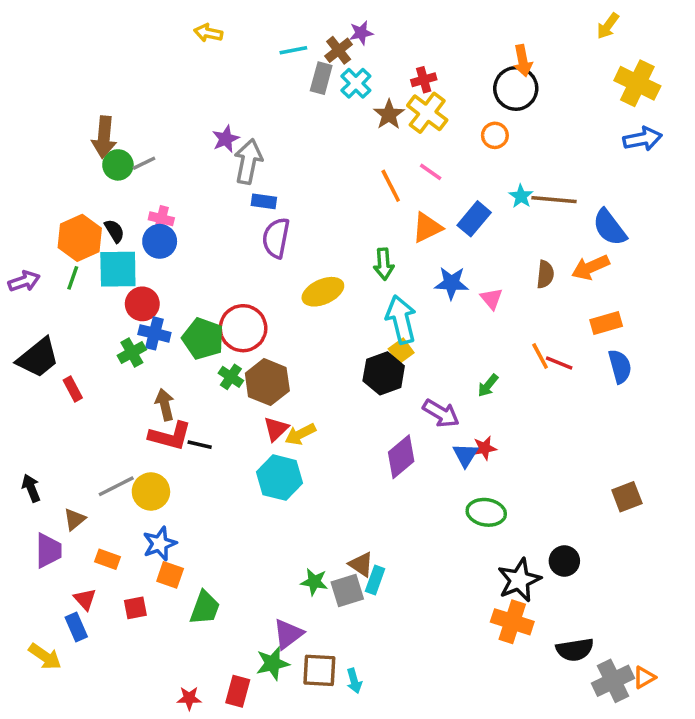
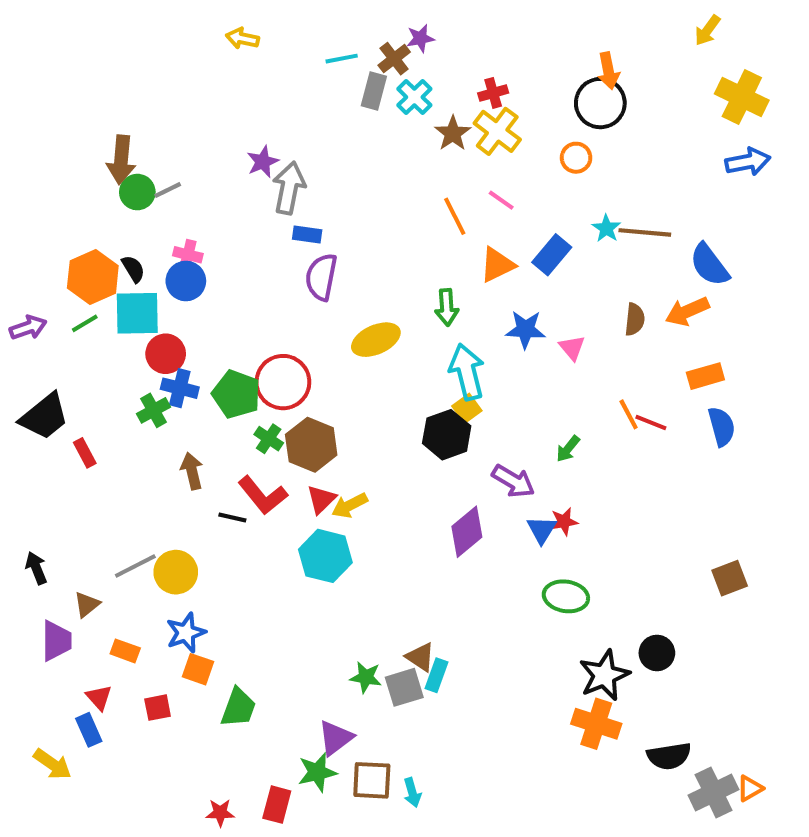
green line: (73, 278) -> (85, 323), turned 40
red L-shape: (170, 436) -> (263, 495), moved, turned 36

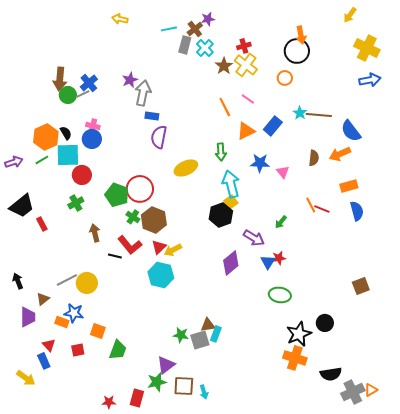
blue cross: (180, 388) -> (89, 83), moved, turned 36
blue star: (186, 633) -> (74, 313), moved, turned 30
brown triangle: (420, 657) -> (208, 325), turned -42

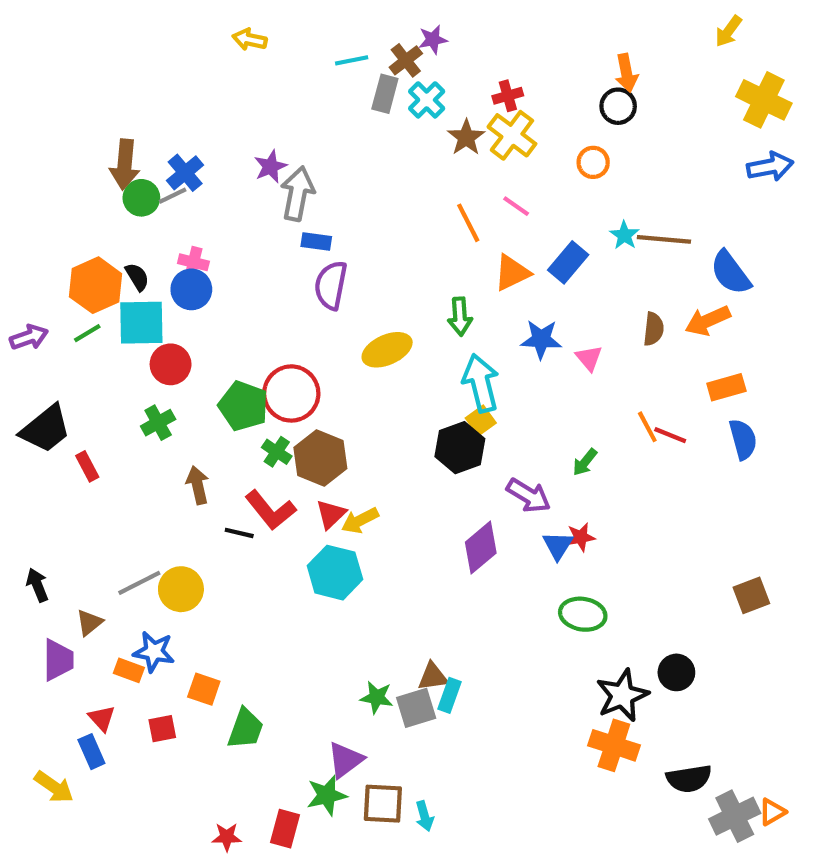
black circle: (297, 51) -> (618, 106), size x0.7

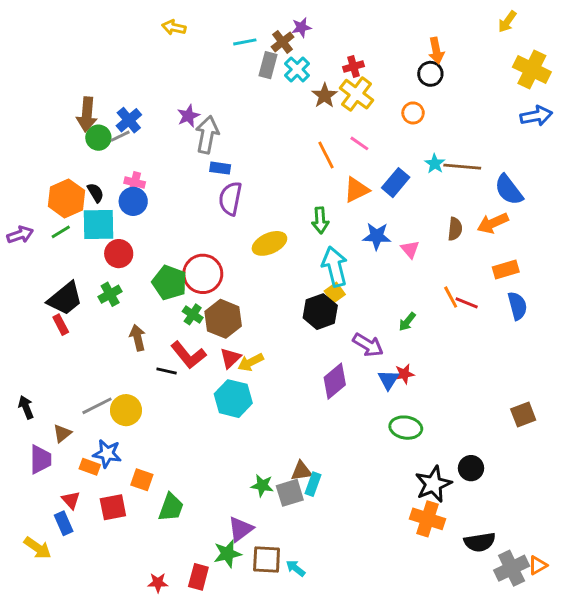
black trapezoid: (46, 429) -> (65, 299), moved
red square: (162, 729) -> (113, 507), size x1.4
cyan arrow: (425, 816) -> (296, 568), turned 144

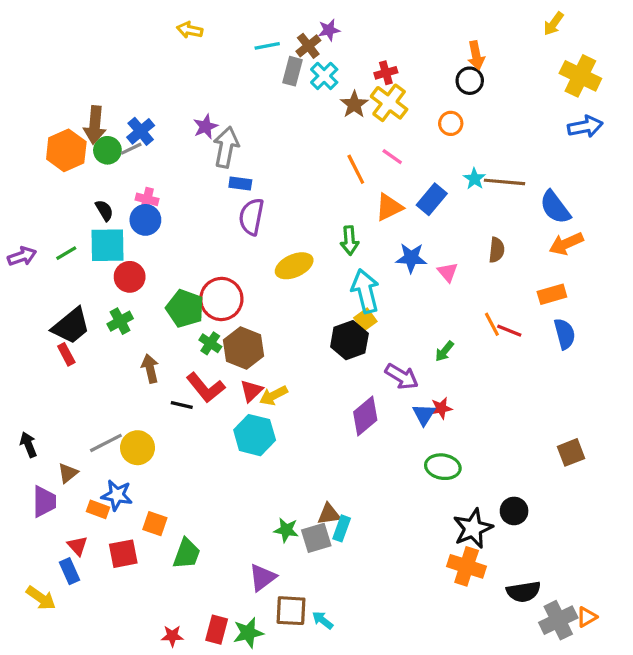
orange hexagon: (67, 198) -> (66, 150), moved
orange arrow: (493, 223) -> (566, 244), moved
green star: (227, 554) -> (248, 633), moved

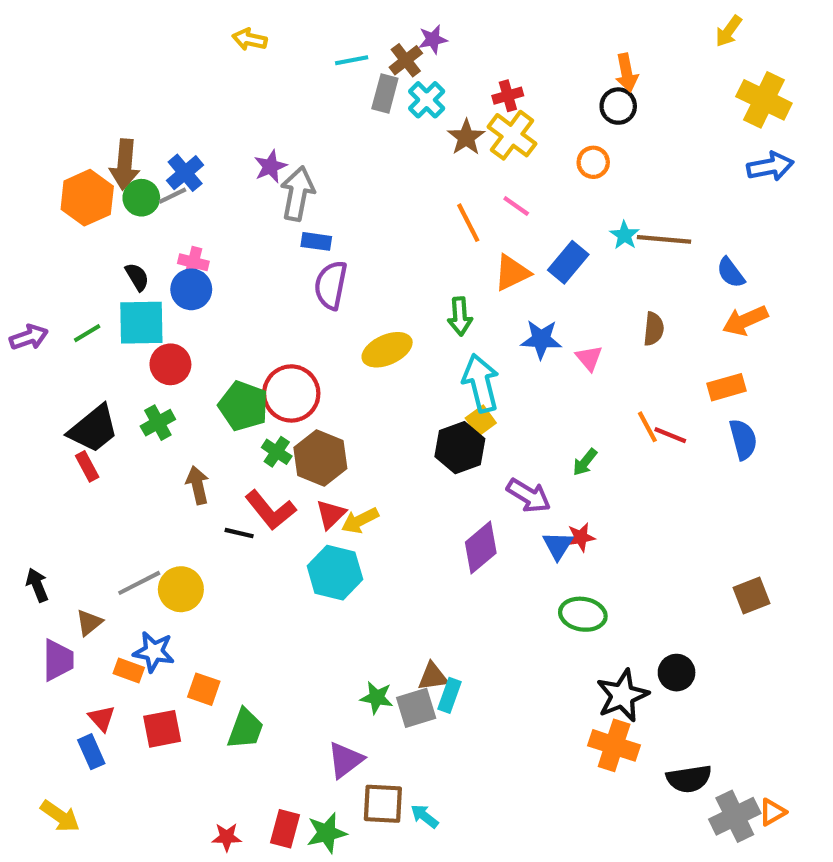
blue semicircle: (555, 207) -> (731, 273), size x0.7
yellow arrow: (41, 598) -> (60, 816), moved

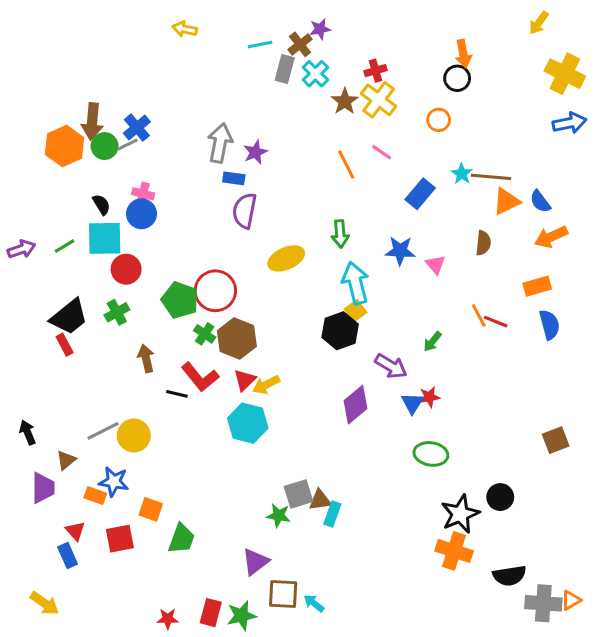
purple star: (270, 166) -> (255, 152), moved
orange triangle: (512, 273) -> (506, 201), moved
gray square: (416, 708) -> (299, 494), moved
gray cross: (735, 816) -> (543, 603), turned 30

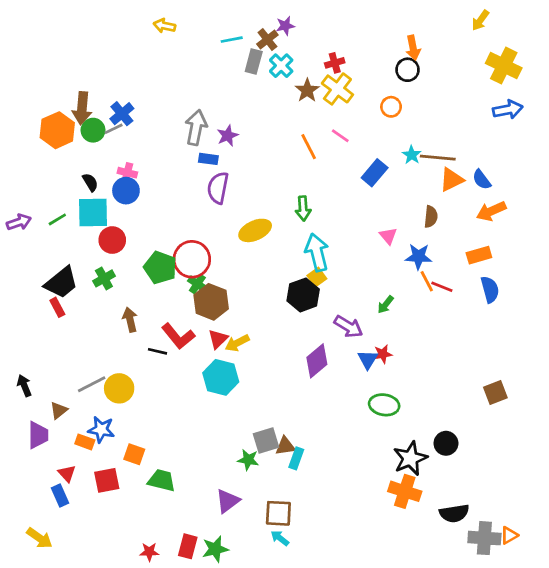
blue star: (400, 251) -> (419, 257), moved
green cross: (205, 334) -> (197, 284), moved
green trapezoid: (182, 539) -> (162, 480), turned -96
brown square: (283, 594) -> (278, 513), moved

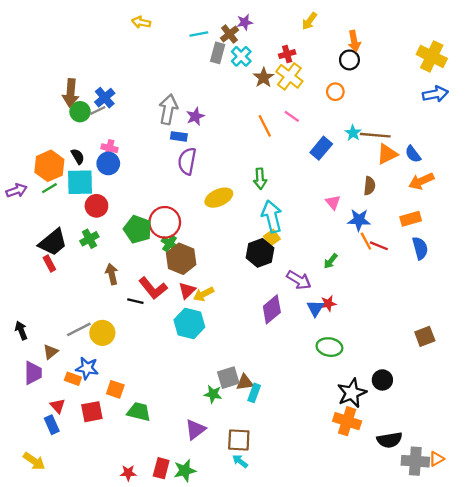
yellow arrow: (480, 20) -> (309, 21), moved
orange hexagon: (57, 130) -> (49, 166), moved

